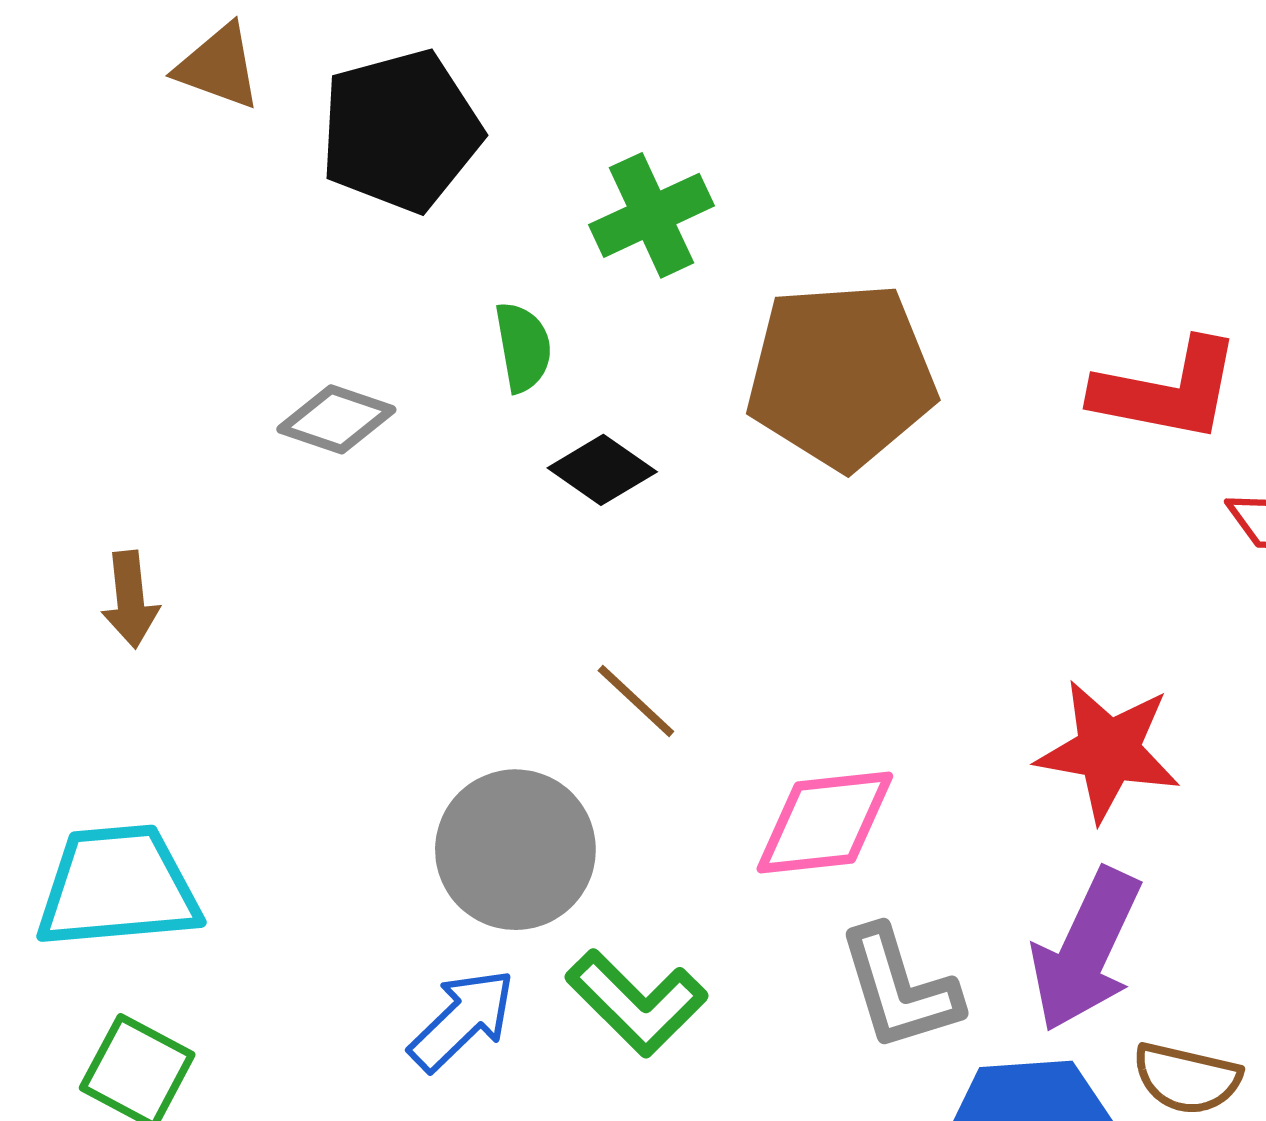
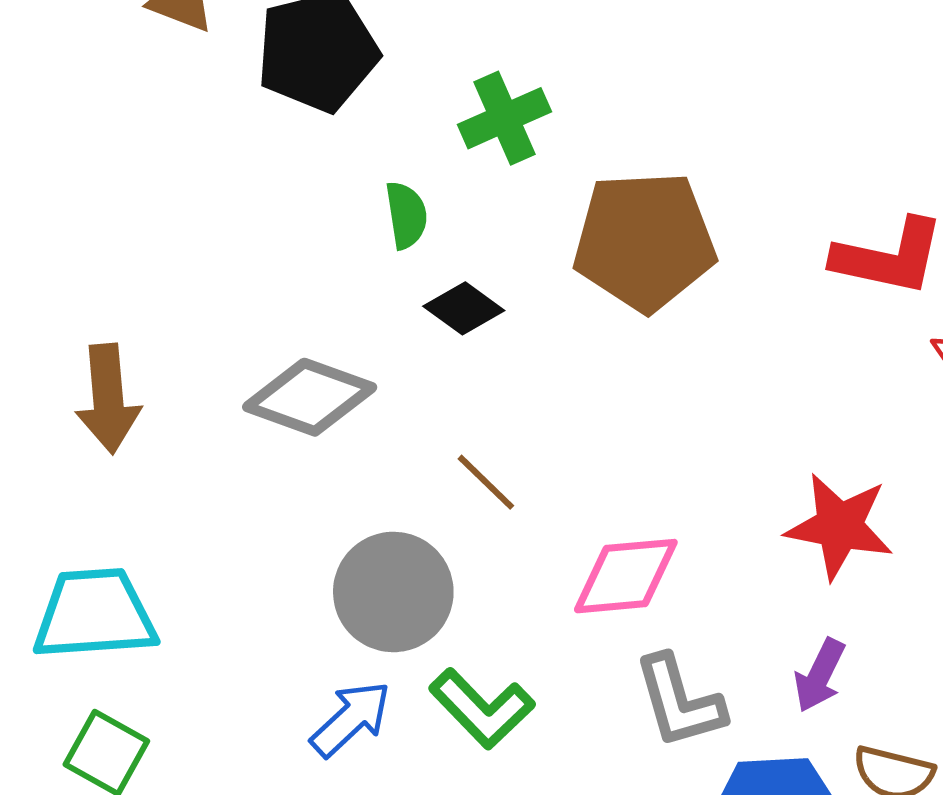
gray diamond: (336, 419) -> (310, 397), moved, size x1.5
brown arrow: (130, 599) -> (108, 399), size x1.5
purple arrow: (1086, 950) -> (820, 675), size x0.6

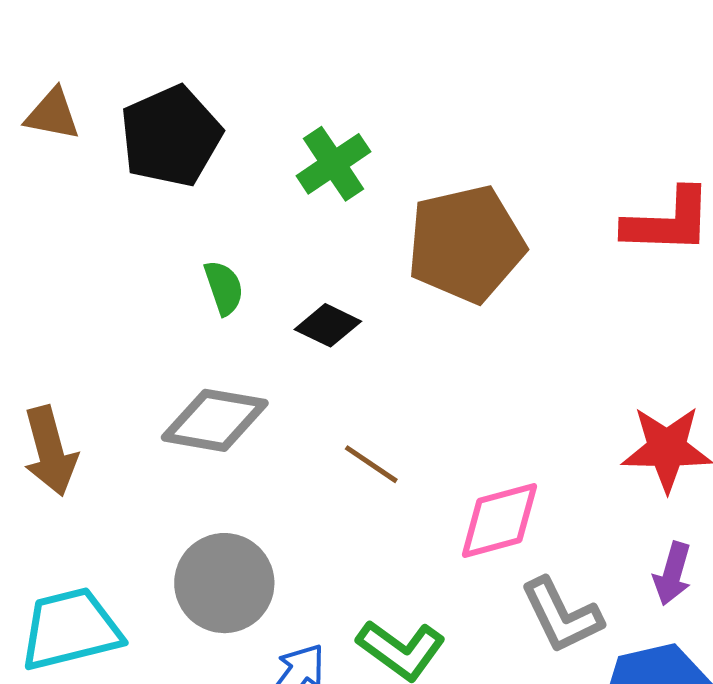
green semicircle: (406, 215) -> (224, 288), moved
gray circle: (393, 592) -> (224, 583), moved

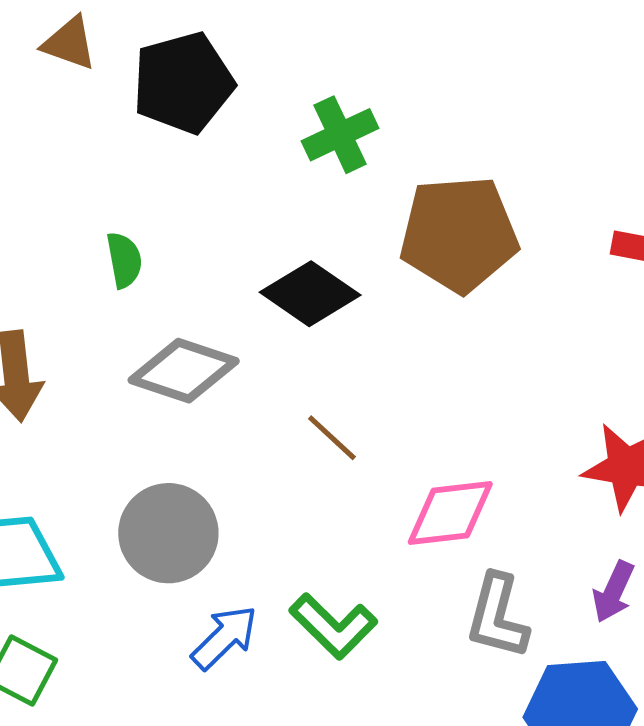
green semicircle: (224, 288) -> (124, 260), moved
black diamond: (328, 325) -> (310, 294), size x1.5
gray L-shape: (561, 615) -> (497, 616), turned 32

